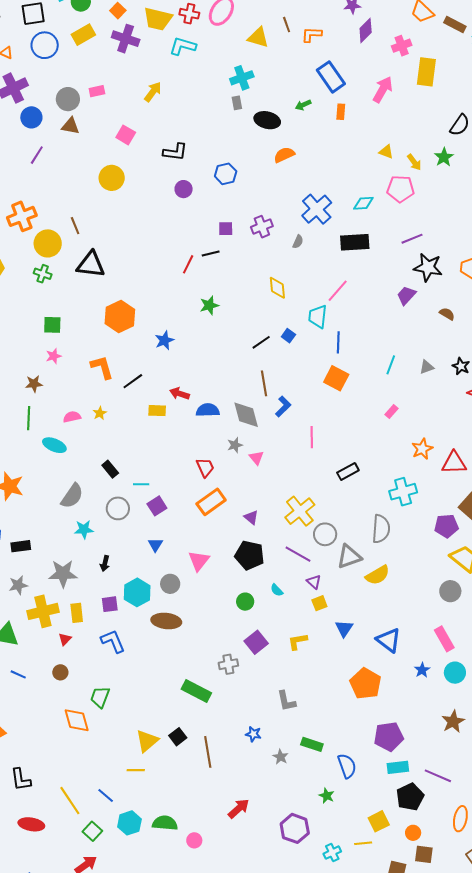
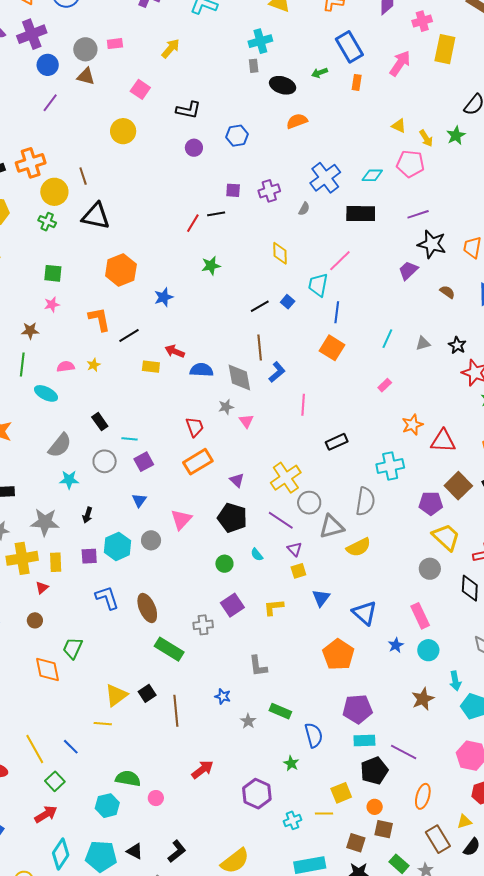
brown ellipse: (166, 621) -> (147, 608), moved, turned 56
blue L-shape: (113, 641) -> (107, 598), moved
cyan hexagon: (129, 823) -> (107, 806), moved

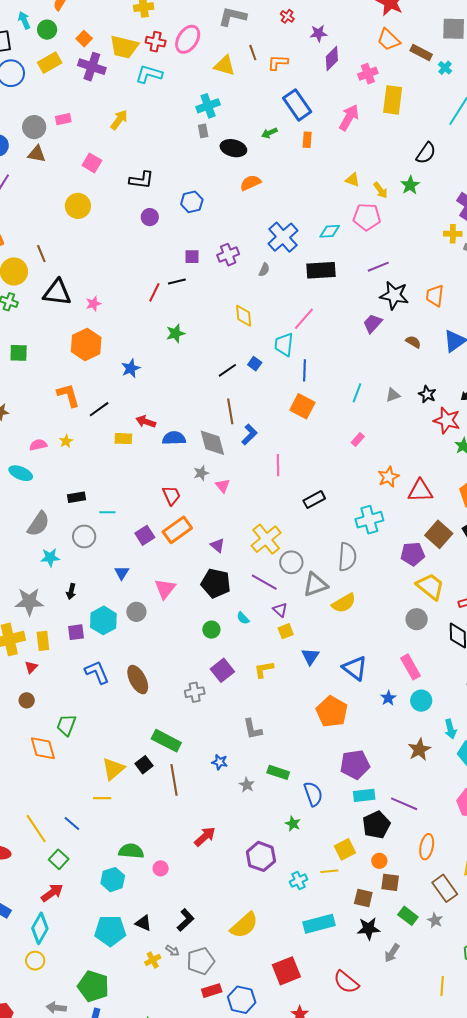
pink star: (52, 305) -> (93, 304), moved
black rectangle: (100, 422) -> (76, 497), turned -60
purple square: (144, 462) -> (145, 535), moved
green rectangle: (169, 649) -> (166, 741), moved
cyan diamond: (61, 854) -> (40, 928), moved

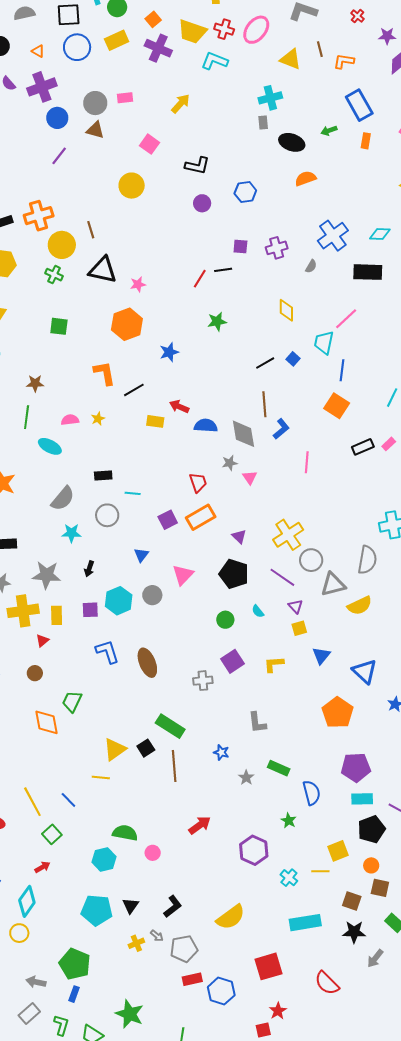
black rectangle: (314, 500) -> (363, 447), moved
cyan cross: (299, 881) -> (289, 878), turned -30
red arrow: (52, 893) -> (42, 867), size x0.7
black triangle: (143, 923) -> (131, 906), turned 36

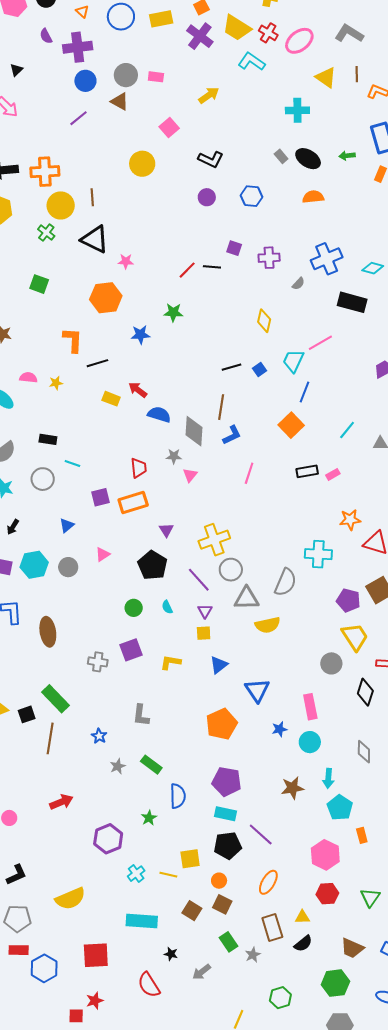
gray rectangle: (263, 122) -> (281, 156), moved, turned -48
green star: (217, 321) -> (173, 312), moved
pink triangle: (183, 575) -> (103, 554), size x0.7
black star: (354, 932) -> (171, 954), moved, size x0.6

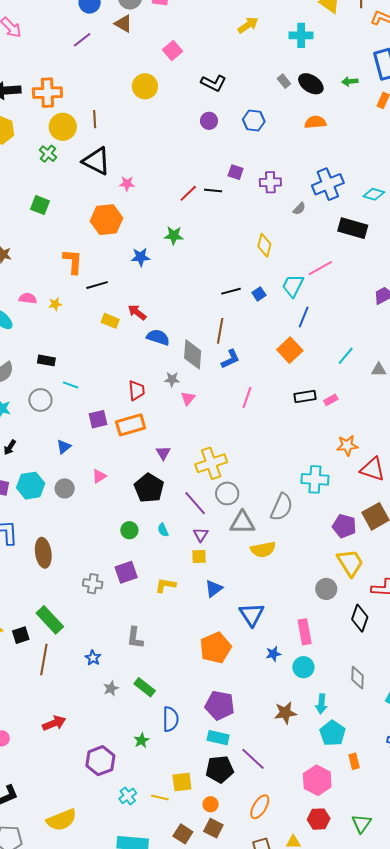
yellow arrow: (209, 95) -> (248, 25), moved

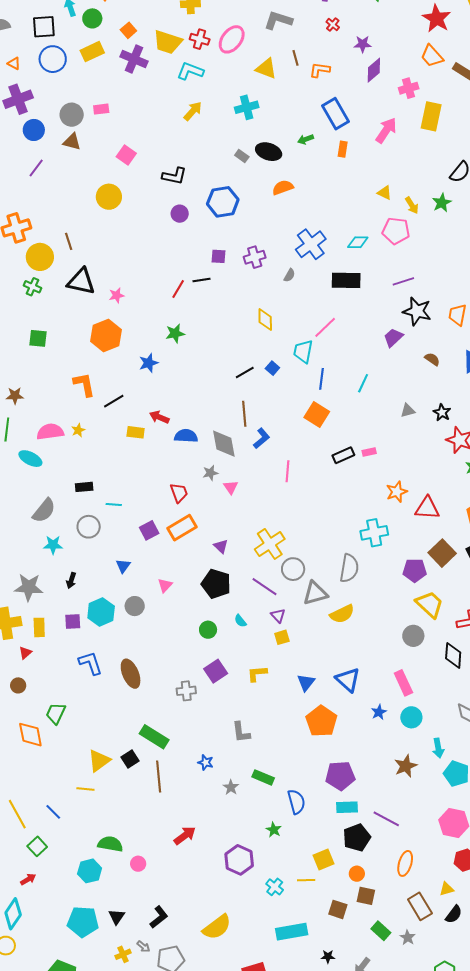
blue hexagon: (254, 120) -> (223, 202), size x1.4
pink semicircle: (28, 298) -> (50, 432), size x1.5
cyan line: (346, 356) -> (363, 383), moved
pink rectangle: (331, 400) -> (369, 452), turned 32
blue triangle: (214, 589) -> (306, 682), moved

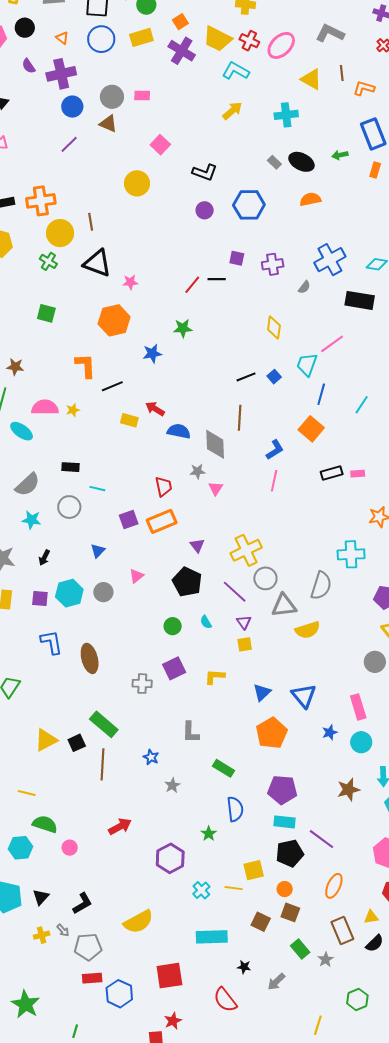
blue L-shape: (262, 438) -> (275, 450), moved
green rectangle: (263, 777) -> (223, 768), moved
yellow line: (85, 789) -> (27, 793), moved

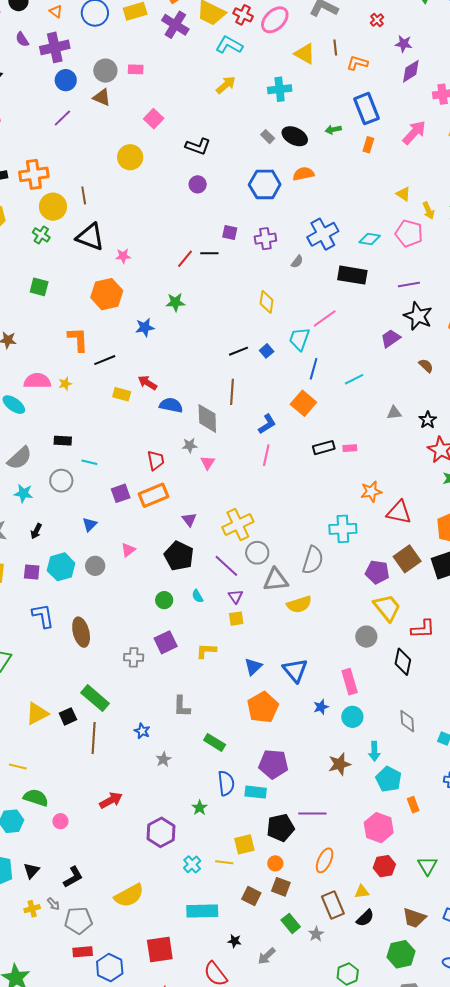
blue hexagon: (249, 205) -> (265, 184), moved
cyan line: (362, 405) -> (354, 379), turned 30
cyan rectangle: (284, 822) -> (256, 792), moved
purple line: (322, 839) -> (312, 814), turned -36

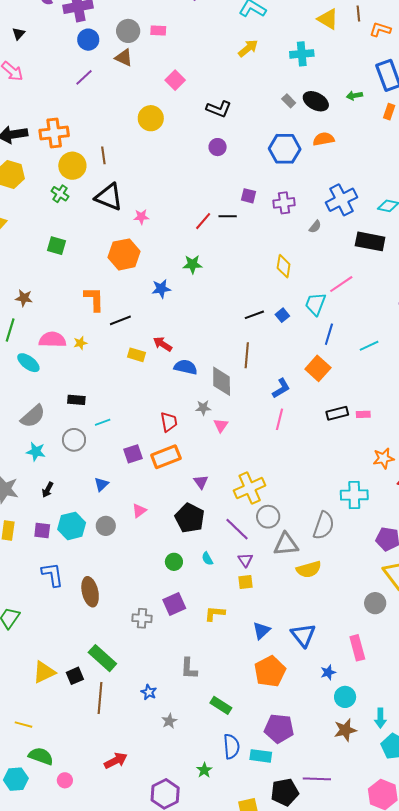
cyan line: (89, 462) -> (103, 422), turned -35
cyan circle: (352, 717) -> (345, 697), moved

